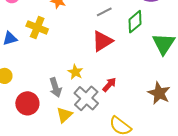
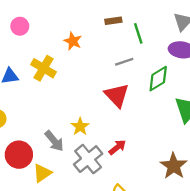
red triangle: (102, 41) -> (117, 95), turned -50
gray arrow: (55, 87) -> (54, 141), turned -30
yellow triangle: (64, 115) -> (42, 173), moved

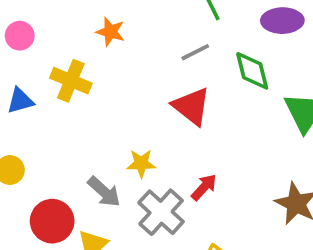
pink circle: (20, 26) -> (20, 36), moved
green diamond: (158, 79) -> (252, 71), turned -64
yellow star: (80, 127) -> (141, 163), turned -30

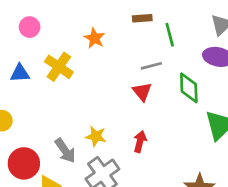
red triangle: (191, 106) -> (142, 92), moved, size x0.7
red arrow: (204, 187) -> (140, 142), moved, turned -40

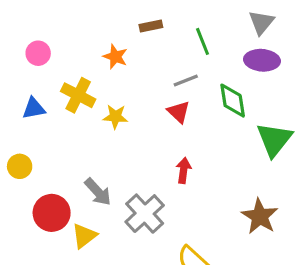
brown rectangle: (142, 18) -> (151, 26), moved
yellow star: (96, 136) -> (115, 117), moved

